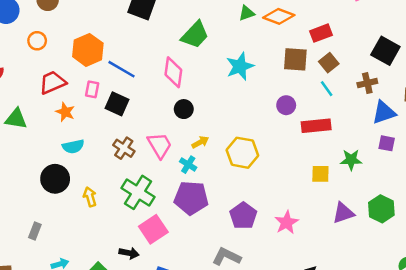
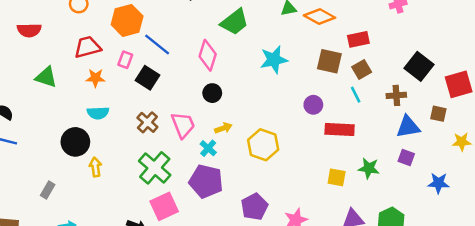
orange star: (65, 112) -> (96, 78), turned -30
yellow arrow: (90, 197) -> (95, 167), moved

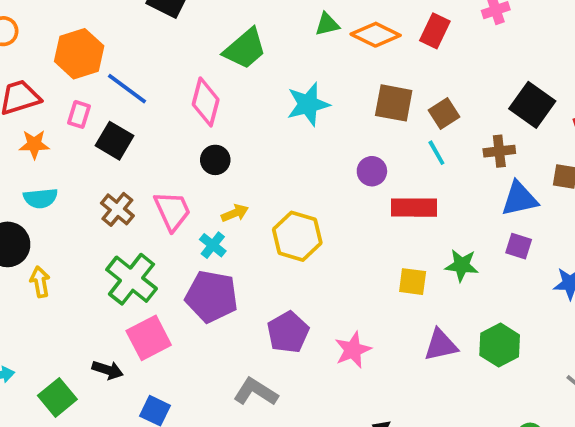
red rectangle: (358, 39) -> (435, 31), moved, turned -50

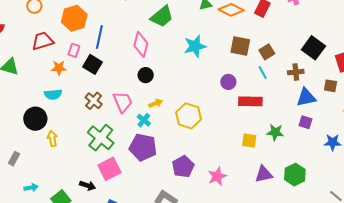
blue line: (127, 89) -> (99, 37), turned 65
orange star: (34, 144) -> (59, 68), moved

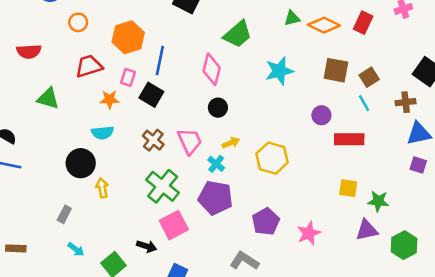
green star: (275, 132) -> (378, 201), moved
gray rectangle: (14, 159) -> (64, 214), moved
green hexagon: (295, 175) -> (404, 245), moved
cyan arrow: (31, 188) -> (76, 249), turned 48

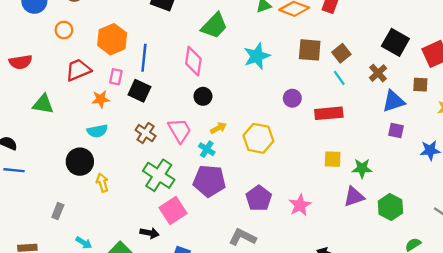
brown cross: (406, 102) -> (378, 73), turned -30
purple circle: (321, 115) -> (292, 98), moved
gray rectangle: (64, 214) -> (58, 211), moved

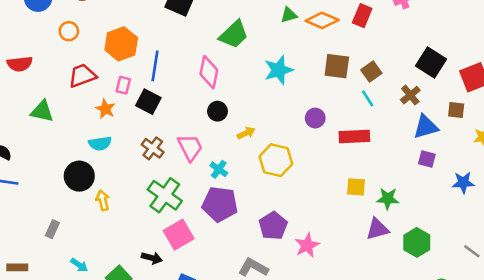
orange star: (101, 99) -> (105, 109), turned 30
yellow arrow: (218, 128) -> (246, 133), moved
pink star: (300, 205) -> (307, 245), moved

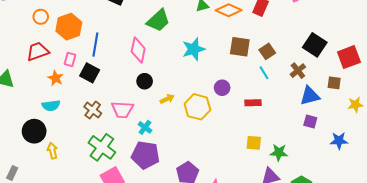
orange circle: (69, 31) -> (41, 17), moved
red rectangle: (354, 137) -> (253, 103), size x0.7
pink trapezoid: (190, 147) -> (122, 110), turned 120
yellow hexagon: (276, 160) -> (197, 107), moved

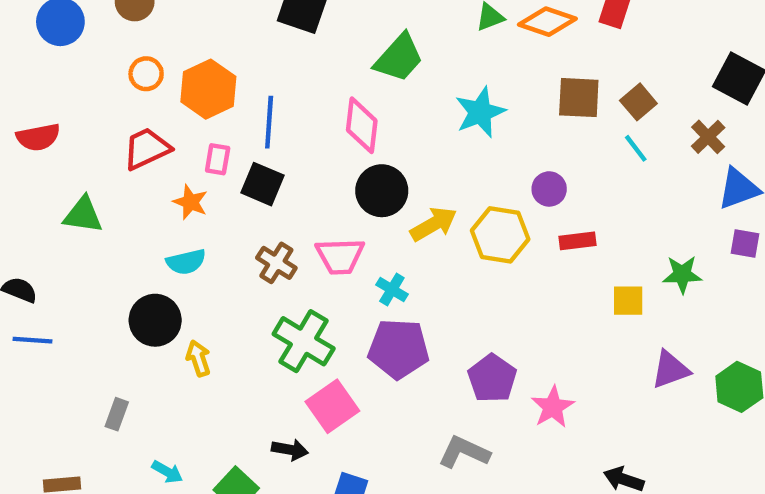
black circle: (145, 81) -> (382, 191), size x1.5
yellow arrow: (167, 99) -> (434, 224), size x1.5
red rectangle: (253, 103) -> (577, 241), moved
green star: (279, 152) -> (682, 274), moved

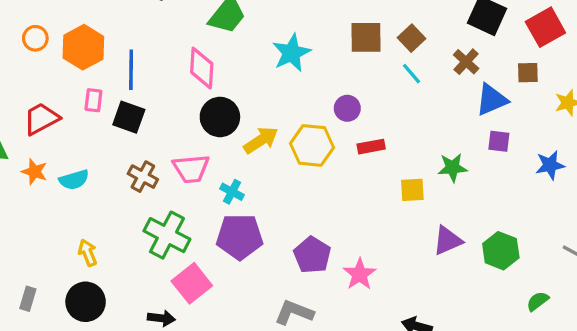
red trapezoid: (147, 149) -> (41, 119), moved
orange star: (190, 202) -> (34, 172), moved
black circle: (155, 320) -> (86, 302), moved

